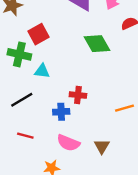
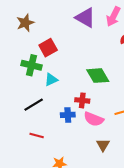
green diamond: (97, 44) -> (98, 76), moved
cyan triangle: (42, 71) -> (51, 80), turned -32
pink semicircle: (68, 143) -> (94, 119), moved

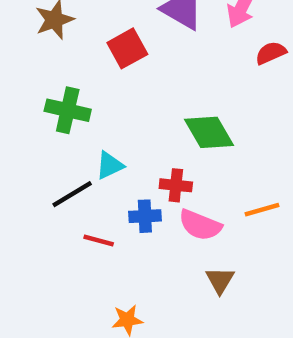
red square: (48, 48) -> (127, 48), moved
cyan triangle: (51, 80) -> (110, 165), moved
red line: (37, 136) -> (99, 240), moved

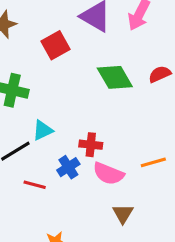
red semicircle: (271, 53) -> (160, 74), moved
green diamond: (209, 132) -> (115, 77), moved
blue cross: (145, 216) -> (68, 167), turned -30

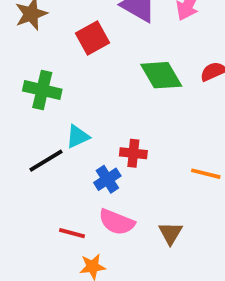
orange line: (153, 162) -> (206, 174), turned 30
pink semicircle: (108, 174) -> (117, 222), moved
red line: (35, 185) -> (72, 233), moved

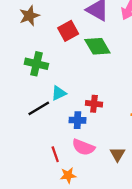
green diamond: (161, 75) -> (97, 46), moved
blue cross: (107, 179) -> (78, 120), turned 35
red line: (72, 233) -> (55, 154), turned 56

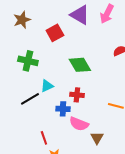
green diamond: (97, 46) -> (80, 65), moved
pink semicircle: (83, 147) -> (79, 124), moved

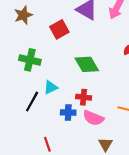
black line: (30, 99) -> (32, 102), turned -30
pink semicircle: (79, 124) -> (93, 118), moved

